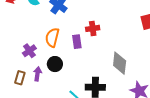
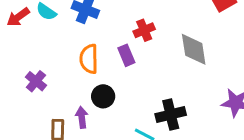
purple cross: (29, 51) -> (36, 81), moved
gray diamond: (120, 63) -> (194, 49), moved

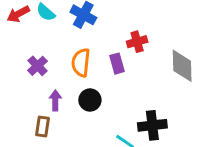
purple cross: (36, 81) -> (38, 66), moved
purple arrow: (82, 117) -> (55, 100), moved

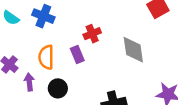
purple arrow: (55, 100) -> (29, 82), moved

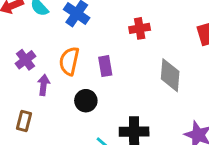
red cross: (92, 34) -> (140, 28), moved
black circle: (58, 88) -> (86, 101), moved

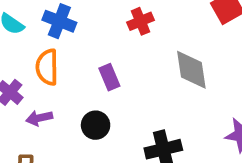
orange semicircle: (69, 61) -> (47, 67), moved
purple arrow: (44, 85) -> (39, 118), turned -96

